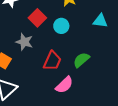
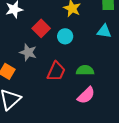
green semicircle: (81, 60) -> (85, 70), turned 42
pink semicircle: (64, 85) -> (86, 95), moved

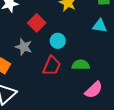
cyan circle: (65, 36) -> (58, 41), moved
pink semicircle: (86, 95) -> (94, 90), moved

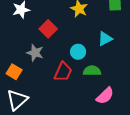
cyan triangle: (100, 26) -> (105, 39), moved, turned -35
cyan circle: (58, 41) -> (78, 52), moved

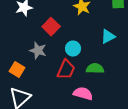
cyan circle: (78, 52) -> (73, 48), moved
pink semicircle: (105, 96) -> (83, 94), moved, turned -120

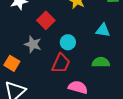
cyan triangle: (108, 36) -> (103, 30), turned 35
green semicircle: (95, 68) -> (101, 62), moved

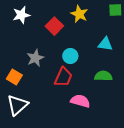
red square: (46, 20) -> (54, 26), moved
gray star: (33, 44) -> (35, 58), turned 30

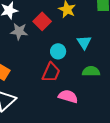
cyan triangle: (105, 44) -> (84, 42), moved, turned 49
gray star: (35, 58) -> (19, 31), moved, turned 30

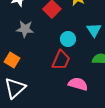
gray star: (19, 31) -> (25, 29), moved

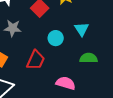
red trapezoid: (61, 60) -> (36, 60), moved

